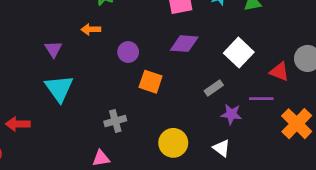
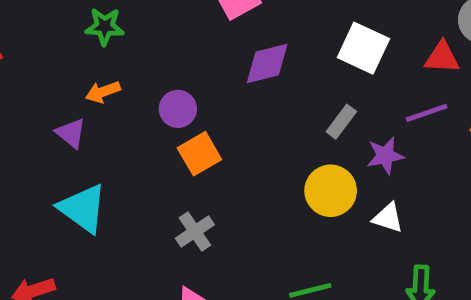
purple triangle: (53, 49) -> (71, 133), moved
orange square: (151, 82) -> (199, 154), moved, turned -30
yellow circle: (173, 143) -> (331, 191), moved

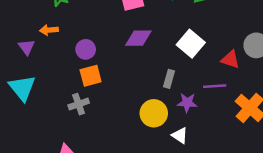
gray rectangle: (341, 122) -> (169, 79), turned -36
gray cross: (195, 232) -> (79, 104), moved

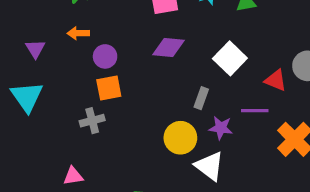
orange arrow: (49, 30) -> (78, 33), moved
white triangle: (180, 135) -> (209, 166), size x1.5

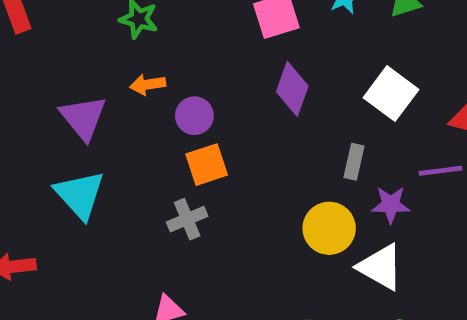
purple diamond: (168, 48) -> (292, 89), turned -68
purple triangle: (35, 49) -> (83, 118), size x1.5

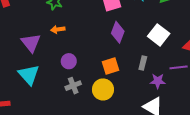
purple circle: (194, 116) -> (69, 61), moved
orange square: (207, 165) -> (111, 66), moved
yellow circle: (329, 228) -> (103, 89), moved

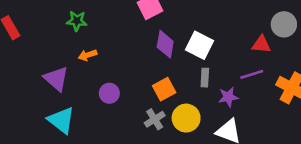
white square: (159, 35) -> (200, 45), moved
gray cross: (73, 86) -> (155, 119), moved
yellow circle: (103, 89) -> (186, 118), moved

